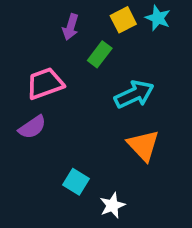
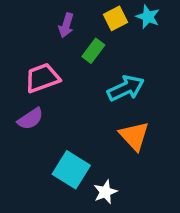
cyan square: (76, 182) -> (71, 170), size x1.5

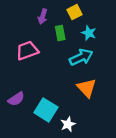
cyan star: (148, 17) -> (89, 33), moved
green rectangle: (93, 51) -> (60, 33), turned -48
purple semicircle: (30, 119) -> (16, 99), moved

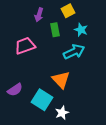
orange triangle: (87, 88) -> (61, 80), moved

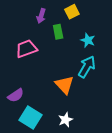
cyan star: (81, 30) -> (88, 40), moved
cyan arrow: (74, 52) -> (87, 67), moved, turned -35
cyan square: (42, 100) -> (31, 118), moved

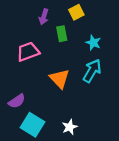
orange triangle: (64, 85) -> (60, 79), moved

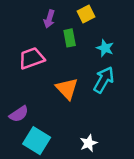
white star: (70, 127) -> (89, 143), moved

